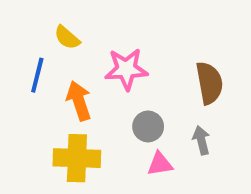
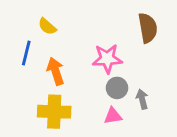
pink star: (126, 69) -> (107, 59), moved
brown semicircle: (209, 83) -> (148, 28), moved
gray circle: (148, 126) -> (117, 88), moved

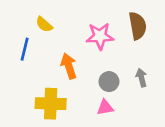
pink star: (107, 59) -> (100, 36), moved
orange arrow: (56, 71) -> (69, 66), moved
gray arrow: (142, 99) -> (141, 78), moved

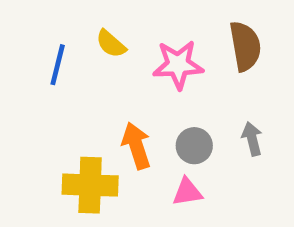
yellow semicircle: (44, 24) -> (111, 44), moved
blue line: (25, 49) -> (58, 65), moved
orange arrow: (69, 66) -> (136, 146), moved

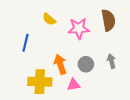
blue line: (58, 65) -> (26, 43), moved
pink triangle: (187, 192) -> (74, 85), moved

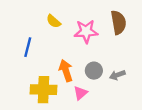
gray arrow: (111, 61) -> (117, 75), moved, turned -96
pink triangle: (74, 85) -> (80, 93), turned -32

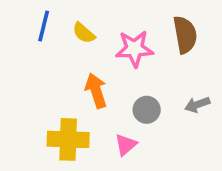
blue line: (28, 47) -> (44, 26), moved
orange arrow: (66, 71) -> (96, 91), moved
gray arrow: (117, 75) -> (197, 105), moved

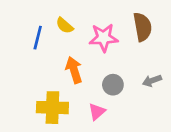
blue line: (44, 26) -> (38, 38), moved

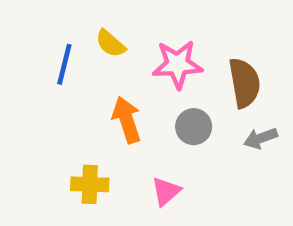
brown semicircle: (143, 27) -> (244, 83), moved
gray circle: (113, 85) -> (194, 127), moved
yellow cross: (52, 108) -> (90, 184), size x0.7

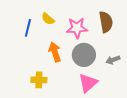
brown semicircle: (244, 83) -> (106, 22), moved
gray circle: (194, 127) -> (84, 55), size x1.5
pink triangle: (166, 191) -> (88, 83), moved, size x1.5

